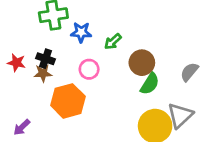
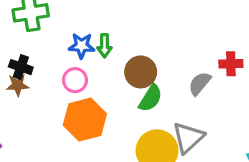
blue star: (81, 32) -> (82, 46), moved
green arrow: (113, 42) -> (105, 46), turned -48
orange hexagon: (68, 101) -> (85, 120), moved

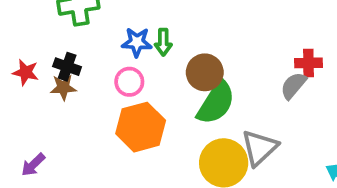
gray semicircle: (200, 83) -> (293, 86), moved
green semicircle: (150, 98) -> (216, 103), size x1.4

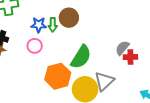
red cross: (308, 63) -> (130, 57), moved
brown circle: (205, 72) -> (69, 18), moved
orange hexagon: (141, 127) -> (58, 76), moved

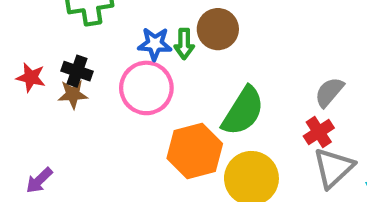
pink circle: (35, 46) -> (146, 88), size x1.6
red cross: (130, 57) -> (319, 132), moved, turned -32
gray triangle: (104, 81) -> (333, 168), moved

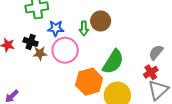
blue star: (155, 44) -> (56, 28), moved
brown star: (73, 94) -> (40, 53), moved

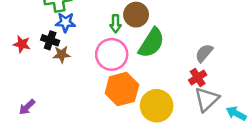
blue star: (56, 28) -> (65, 22), moved
pink circle: (65, 50) -> (112, 54), moved
green semicircle: (113, 62) -> (151, 43), moved

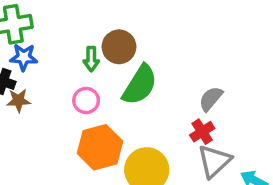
pink circle: (112, 54) -> (86, 100), size x0.6

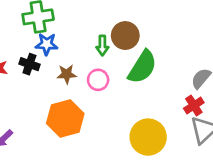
brown star: (19, 100) -> (67, 74), moved
orange hexagon: (100, 147) -> (65, 118), moved

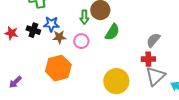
blue star: (47, 44) -> (51, 24), moved
green semicircle: (142, 67) -> (112, 32), size x0.7
red cross: (194, 106) -> (148, 59), turned 32

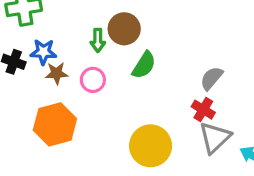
red cross: (148, 59) -> (203, 110), turned 32

